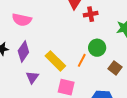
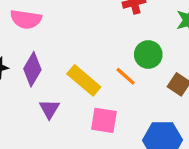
orange line: (82, 60) -> (126, 76), turned -72

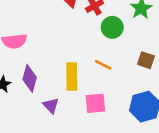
green circle: (148, 55) -> (112, 27), moved
yellow rectangle: (84, 80) -> (72, 76), turned 64

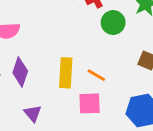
orange line: (103, 65) -> (96, 75), moved
purple triangle: (51, 106) -> (33, 113), moved

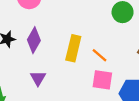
pink square: (90, 103) -> (102, 80), moved

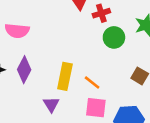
purple triangle: (38, 78) -> (51, 104), moved

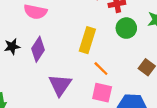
yellow rectangle: (65, 76) -> (87, 40), moved
purple triangle: (51, 104) -> (60, 85), size x1.5

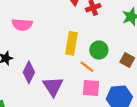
green circle: (126, 28) -> (99, 50), moved
purple diamond: (38, 49) -> (29, 72), moved

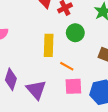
green circle: (99, 50) -> (75, 33), moved

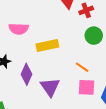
yellow rectangle: (49, 45) -> (47, 46), moved, turned 70

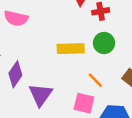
yellow rectangle: (47, 46) -> (71, 49), moved
orange line: (82, 67) -> (95, 80), moved

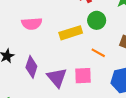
pink semicircle: (16, 18) -> (32, 24), moved
pink square: (84, 103) -> (83, 76), moved

